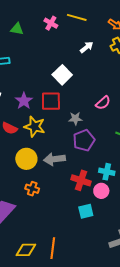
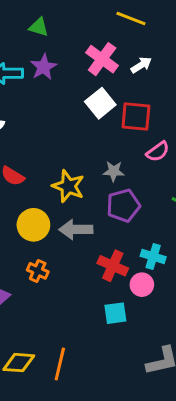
pink cross: (51, 23) -> (102, 59), moved, size x1.5
purple star: (24, 101) -> (44, 67), moved
red square: (51, 101) -> (136, 116), moved
yellow star: (35, 127) -> (68, 186), moved

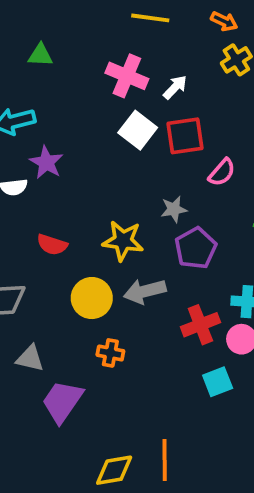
white arrow: (141, 65) -> (175, 87), moved
purple star: (44, 67) -> (46, 162), moved
red cross: (113, 266) -> (200, 325), turned -32

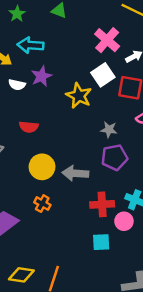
yellow star: (123, 241) -> (79, 96), moved
red semicircle: (52, 245) -> (29, 127), turned -30

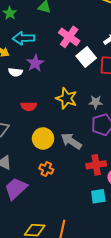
pink cross: (107, 40) -> (69, 37), moved
yellow star: (79, 96) -> (67, 98), moved
gray arrow: (75, 173) -> (71, 141), turned 35

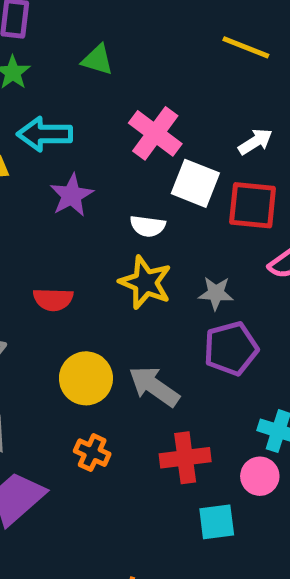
white square: (86, 57) -> (195, 183), turned -30
white semicircle: (15, 72) -> (148, 226), moved
red cross: (96, 165) -> (185, 458), moved

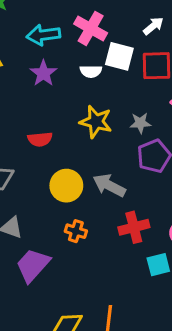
cyan arrow: (45, 134) -> (43, 35), moved
white semicircle: (148, 226) -> (91, 71), moved

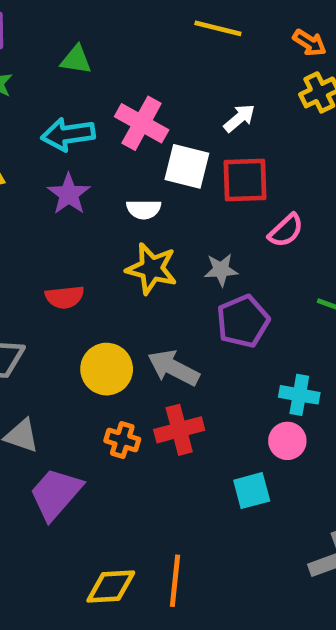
white semicircle: (91, 71) -> (144, 209), moved
red cross: (134, 227) -> (179, 430), moved

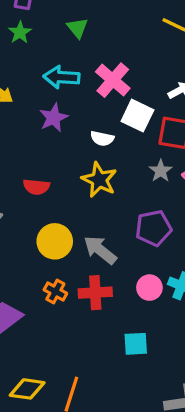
green triangle: (76, 60) -> (77, 28), turned 30
gray star: (221, 270) -> (161, 171), moved, turned 30
pink circle: (287, 441) -> (149, 288), moved

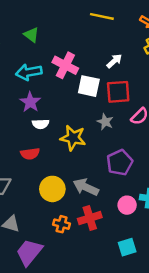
white semicircle: (102, 138) -> (41, 124), moved
gray star: (161, 171) -> (105, 122), moved

